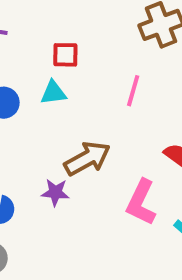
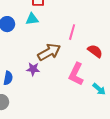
pink line: (133, 91) -> (72, 32), moved

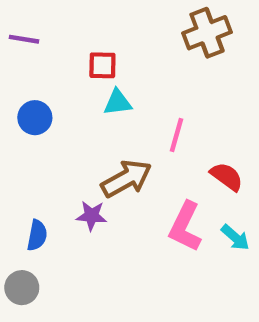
cyan triangle: (32, 19) -> (118, 102), moved
cyan arrow: (99, 89) -> (235, 238), moved

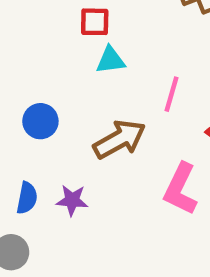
blue circle: (35, 118) -> (40, 121), moved
purple star: (92, 216) -> (72, 200), moved

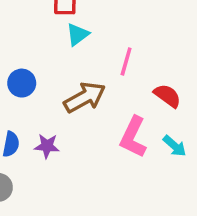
cyan triangle: (110, 60) -> (77, 34), turned -30

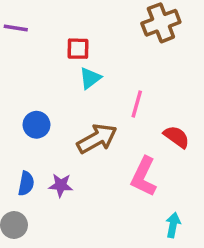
cyan arrow: (175, 146) -> (173, 225), moved, turned -120

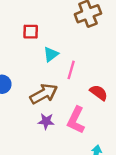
cyan triangle: (90, 78) -> (51, 54), moved
purple star: (61, 185) -> (46, 121), moved

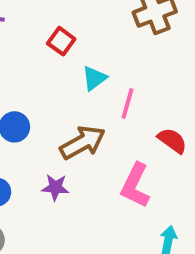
red square: (31, 32) -> (61, 41), turned 35
purple star: (46, 121) -> (55, 187), moved

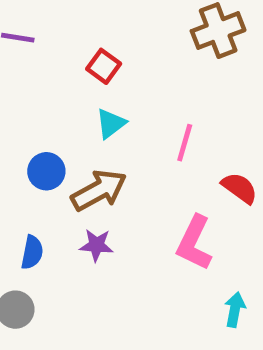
cyan triangle: (94, 78) -> (111, 124), moved
brown arrow: (83, 142) -> (99, 190), moved

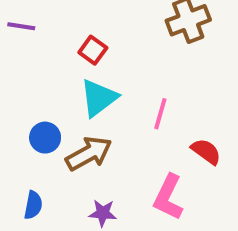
cyan triangle: (111, 124) -> (99, 98), size x1.5
purple star: (96, 245) -> (103, 213), moved

